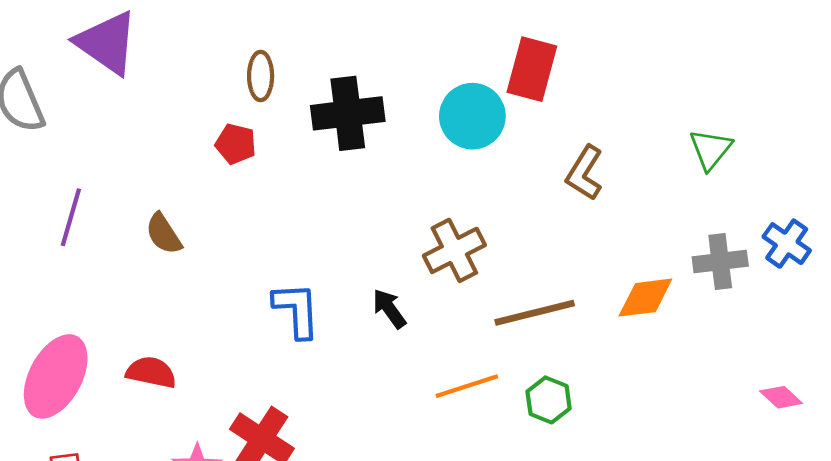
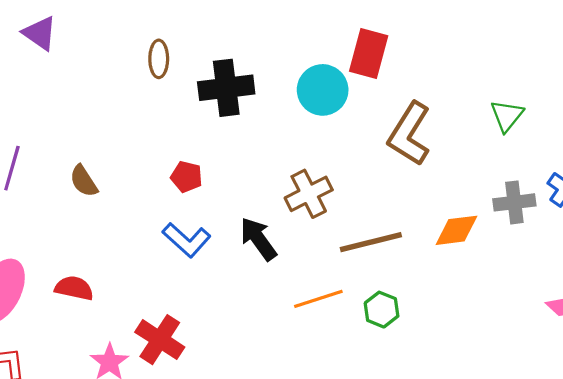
purple triangle: (107, 43) -> (40, 33), size x0.7
red pentagon: (236, 144) -> (187, 177), moved
brown L-shape: (585, 173) -> (409, 134), size x1.5
black arrow: (389, 309) -> (258, 239), size x1.4
blue L-shape: (297, 310) -> (187, 240), turned 135

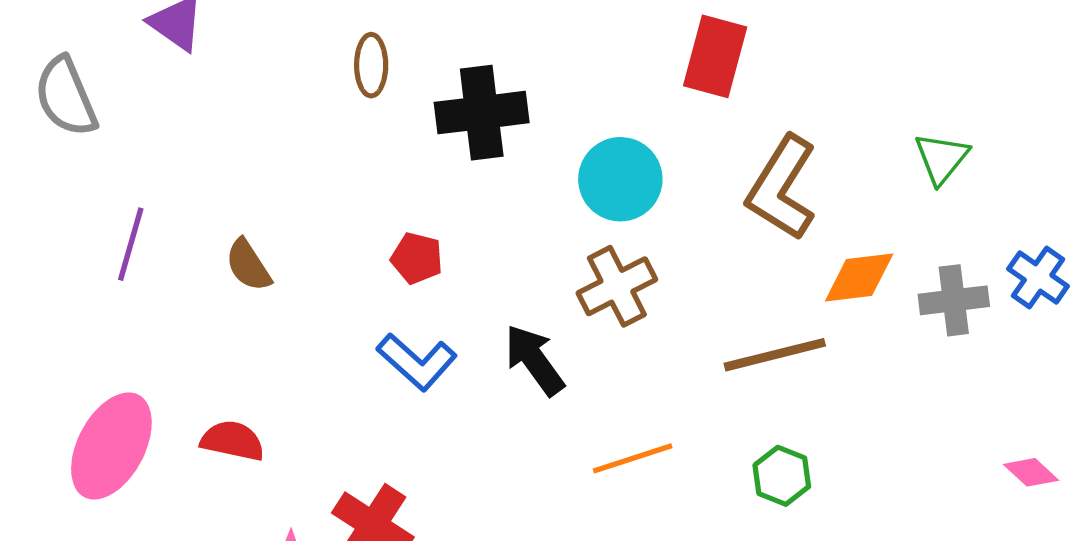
cyan circle: (323, 90) -> (620, 179), moved
orange diamond: (457, 230) -> (859, 278), moved
brown line: (371, 242) -> (775, 355), moved
green hexagon: (382, 310) -> (782, 476), moved

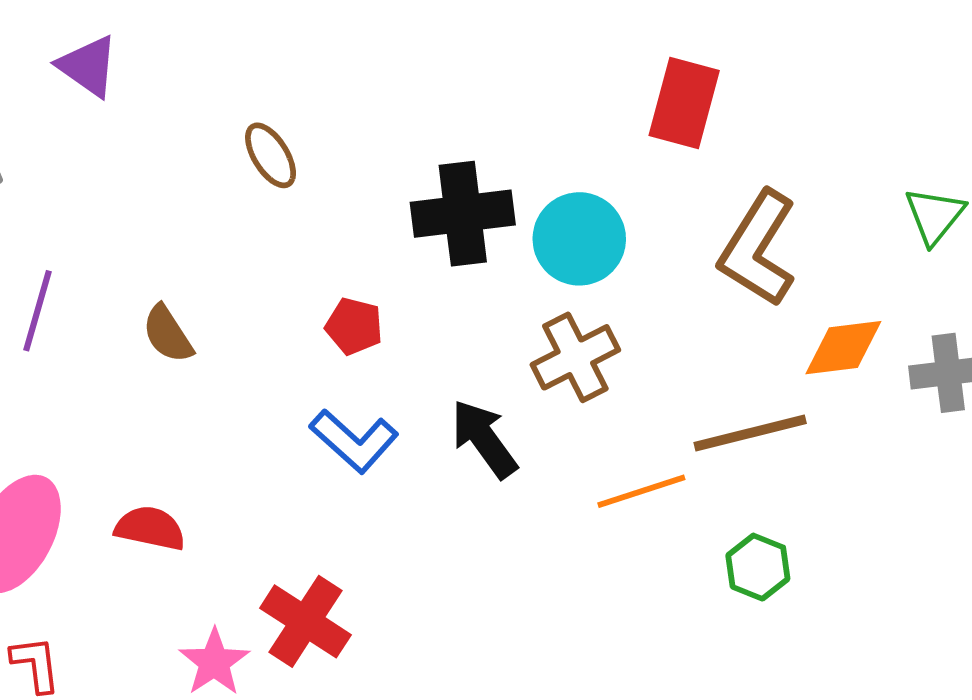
brown ellipse: (371, 65) -> (271, 155), moved, turned -32
black cross: (482, 113) -> (463, 214), moved
orange line: (633, 458) -> (641, 491), moved

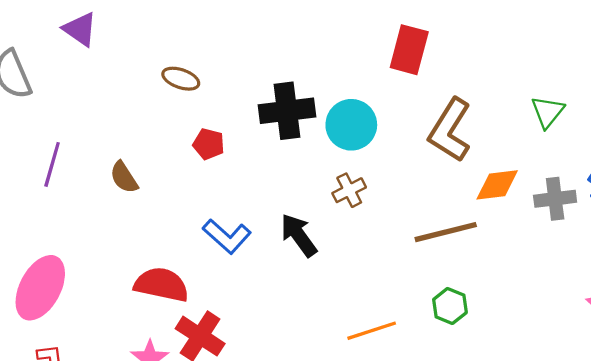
brown ellipse: (271, 155) -> (181, 79), turned -39
red pentagon: (354, 326) -> (209, 144), moved
brown cross: (575, 357) -> (349, 190), size x0.7
orange line: (641, 491) -> (372, 331), moved
red semicircle: (150, 528) -> (161, 285), moved, size x1.4

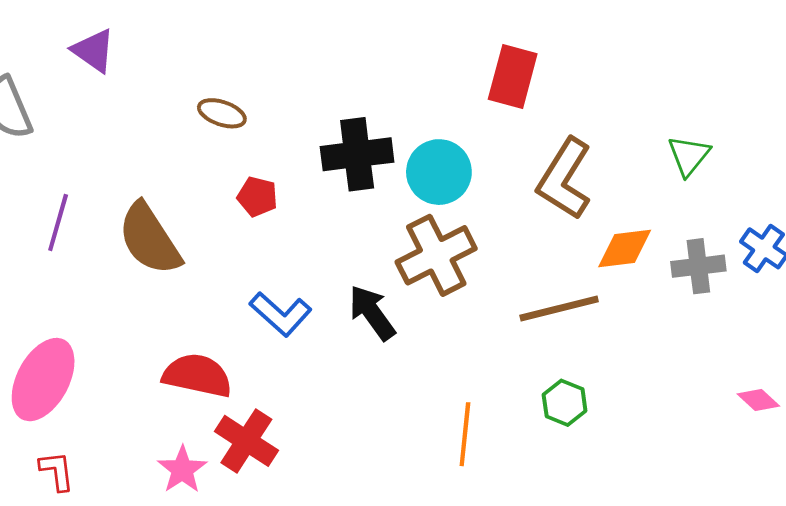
brown semicircle: (124, 177) -> (150, 239), size x1.8
brown cross: (349, 190) -> (436, 255), size x1.8
orange line: (372, 331) -> (465, 434), turned -66

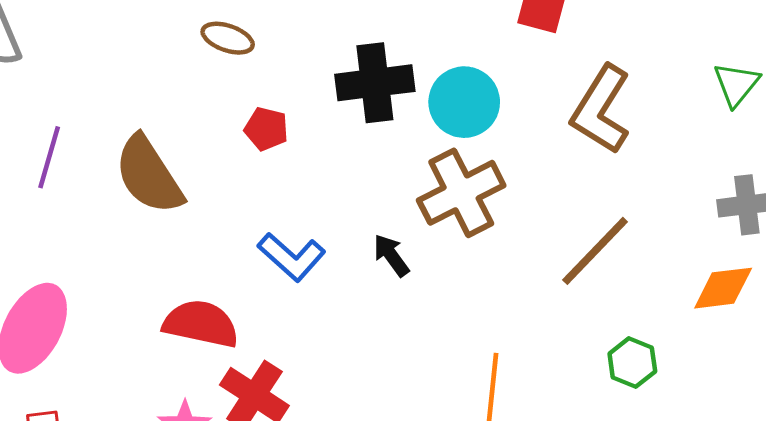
orange diamond: (625, 248) -> (723, 288), moved
brown line: (559, 309) -> (595, 251), turned -32
black arrow: (372, 313) -> (391, 255), size x0.7
green hexagon: (565, 403) -> (632, 362), moved

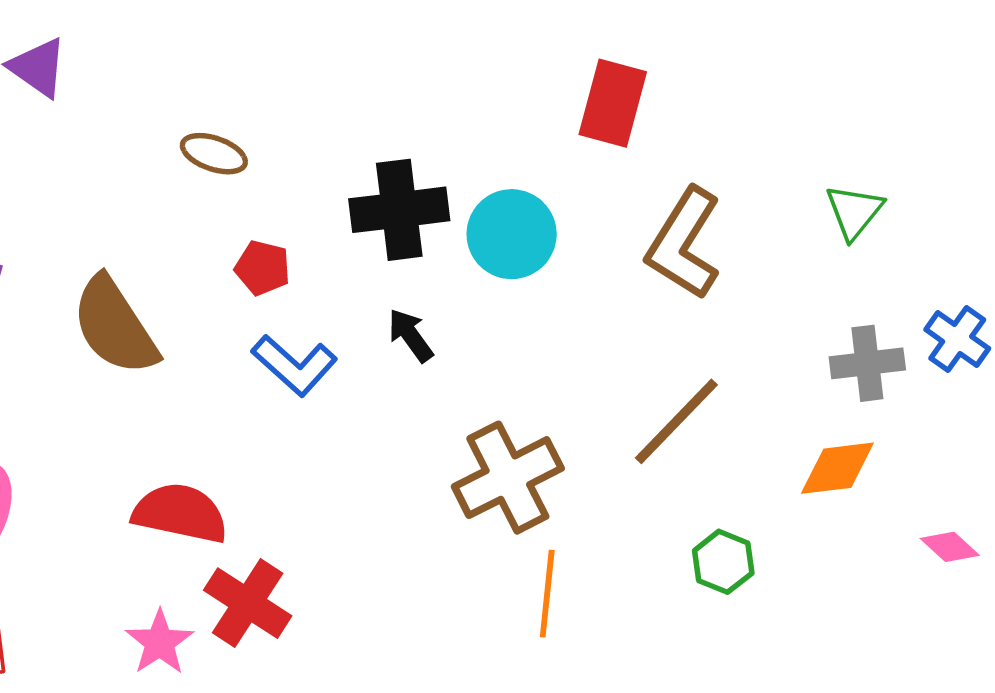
brown cross: (461, 193) -> (508, 478), moved
black arrow: (391, 255) -> (410, 335), moved
blue L-shape: (292, 257) -> (294, 365), moved

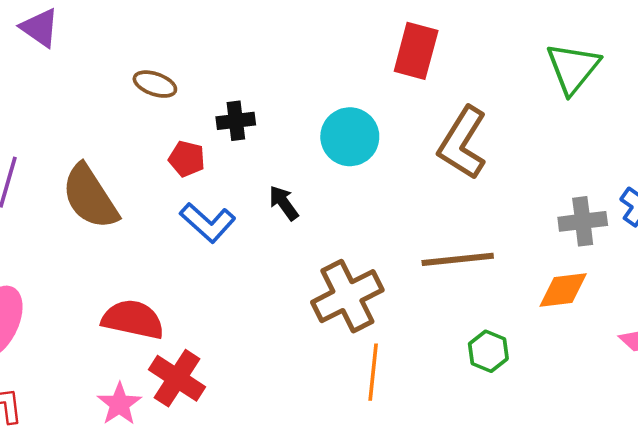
black cross: (399, 210) -> (236, 121), moved, size x0.6
green triangle: (854, 212) -> (573, 68), moved, size x1.4
brown line: (676, 421) -> (458, 259), turned 40

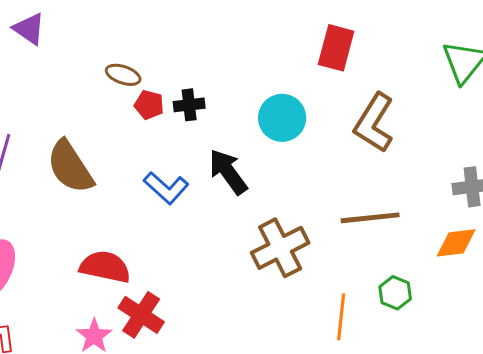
red pentagon: (187, 159) -> (149, 105), moved
black arrow: (284, 203) -> (228, 172), size x1.6
orange line: (373, 372) -> (341, 317), moved

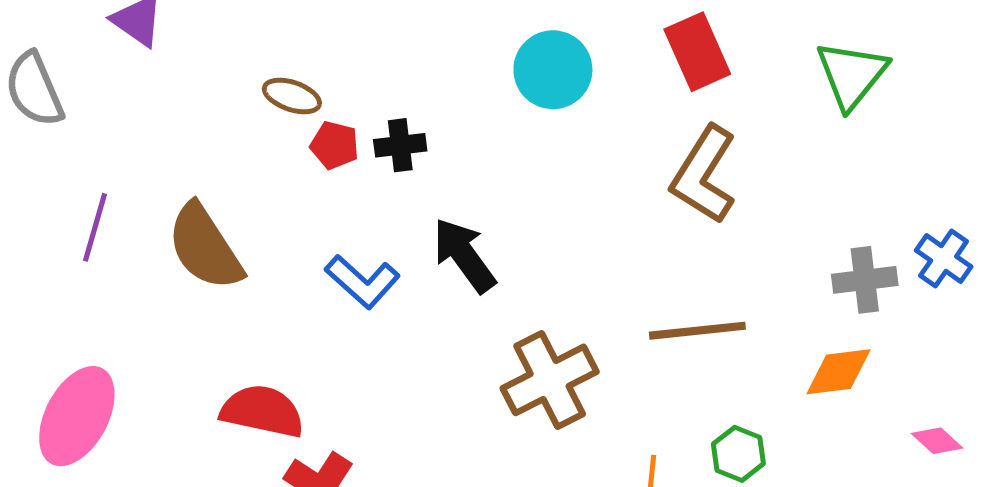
red rectangle: (336, 48) -> (697, 52), moved, turned -39
cyan circle: (282, 118) -> (553, 70), moved

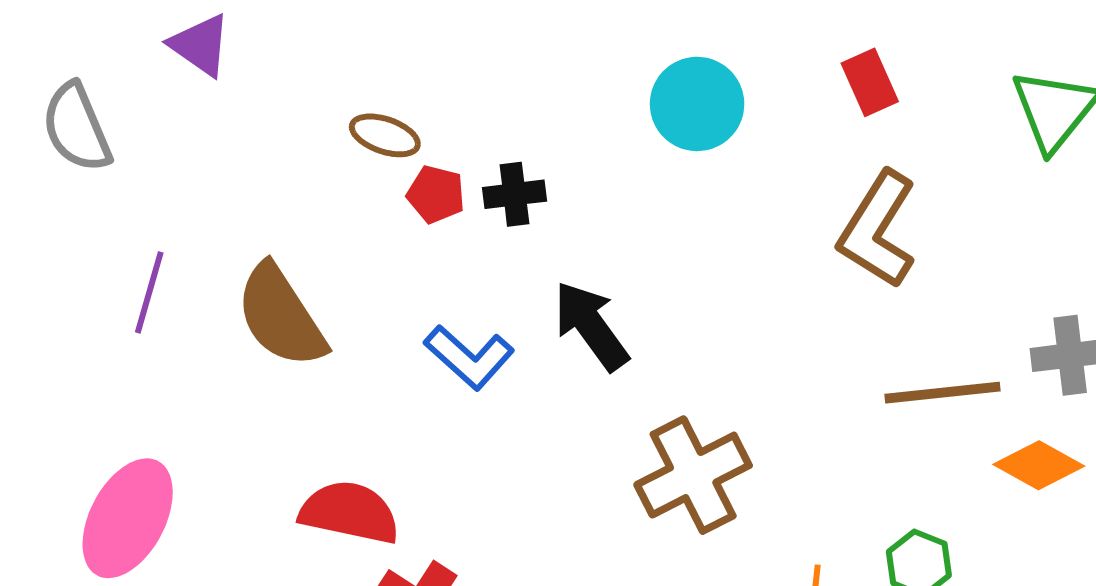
red rectangle: (697, 52) -> (870, 82), size x0.7
brown line: (697, 331) -> (942, 393), moved
orange diamond: (839, 372) -> (1039, 465), turned 36

